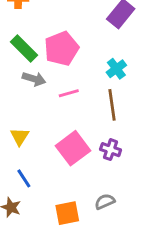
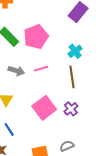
gray arrow: (34, 79) -> (16, 71), moved
purple cross: (111, 150) -> (71, 109), turned 32

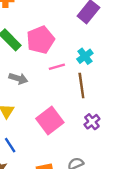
pink line: (41, 69) -> (57, 67), moved
purple cross: (71, 109) -> (92, 122), moved

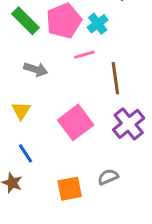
cyan cross: (85, 56) -> (98, 24), moved
purple cross: (92, 122) -> (129, 124), size x1.5

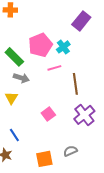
green rectangle: (26, 21) -> (14, 57), moved
yellow triangle: (21, 111) -> (11, 98), moved
pink square: (76, 122) -> (48, 114), size x0.6

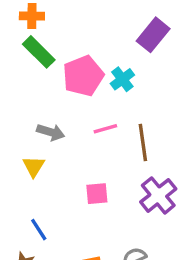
green rectangle: (14, 57) -> (39, 52), moved
pink line: (54, 68) -> (105, 129), moved
pink square: (48, 114) -> (97, 194), turned 32

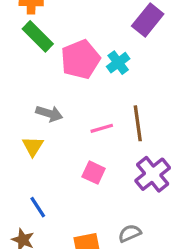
pink line: (105, 129) -> (102, 128), moved
pink square: (97, 194) -> (94, 173), turned 30

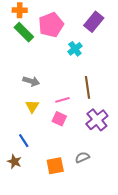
pink pentagon: (80, 59) -> (51, 25), moved
pink line: (102, 128) -> (62, 100), moved
yellow triangle: (33, 146) -> (32, 106), moved

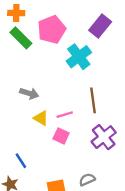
cyan cross: (75, 49) -> (79, 57), size x1.5
yellow triangle: (32, 106) -> (41, 118), moved, turned -32

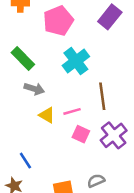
green rectangle: (21, 38) -> (23, 58), moved
cyan cross: (79, 57) -> (76, 61), moved
pink square: (61, 136) -> (81, 134), moved

